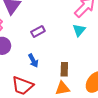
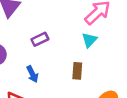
brown rectangle: (64, 69) -> (77, 71), moved

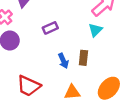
blue arrow: (32, 74) -> (63, 61), moved

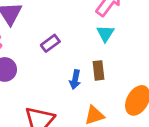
blue arrow: (63, 61) -> (75, 80), turned 48

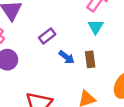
blue arrow: (75, 80) -> (67, 57), moved, turned -63

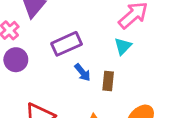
purple rectangle: (47, 36) -> (67, 44), size x1.5

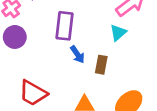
purple rectangle: (67, 44) -> (64, 26), turned -64

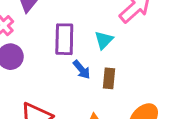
cyan triangle: (118, 33) -> (104, 40), moved

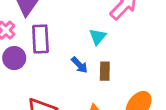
purple rectangle: (64, 39) -> (40, 39), moved

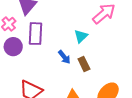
brown rectangle: (105, 71) -> (84, 64), turned -32

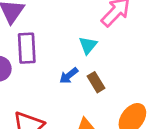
blue arrow: (64, 57) -> (69, 76), turned 96

